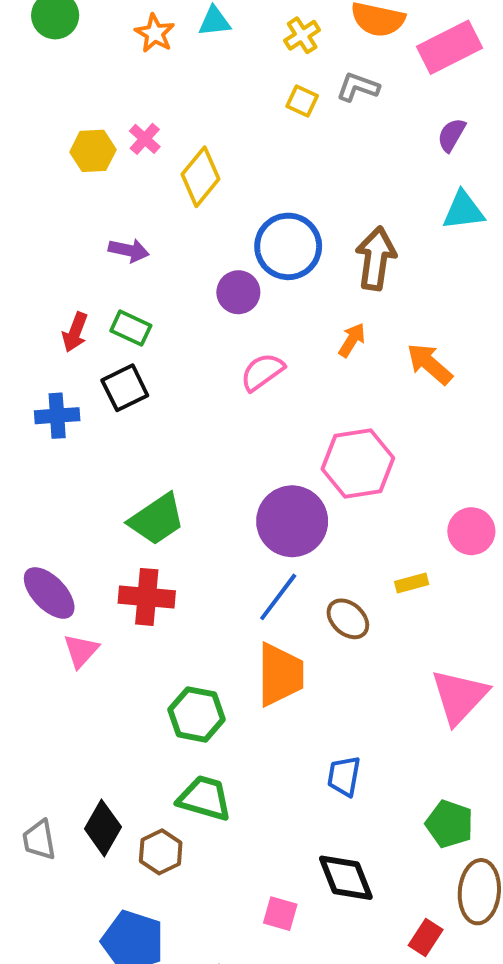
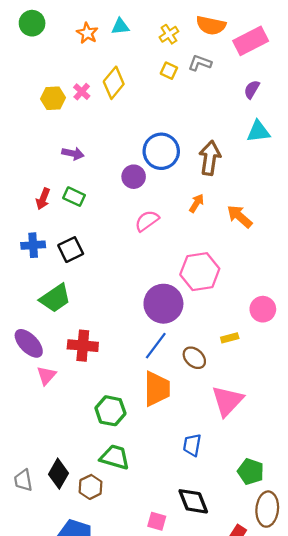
yellow diamond: (201, 177) -> (114, 83), moved
black square: (125, 388) -> (71, 250), moved
green trapezoid: (157, 519) -> (55, 298), moved
pink triangle: (459, 697) -> (227, 401), moved

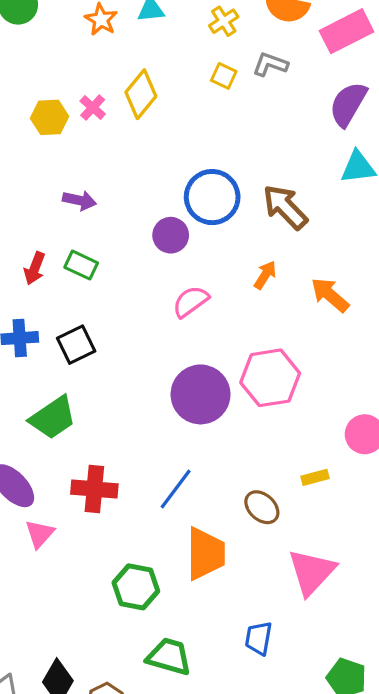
purple semicircle: (252, 89) -> (348, 104), size x1.6
brown arrow: (210, 158) -> (285, 207), turned -52
purple circle: (163, 304) -> (201, 394), moved
blue line: (156, 346) -> (176, 489), moved
green trapezoid: (115, 457) -> (169, 657), moved

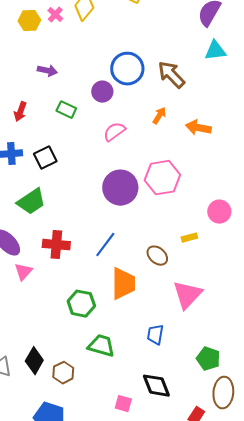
green rectangle: (81, 265) -> (66, 110), moved
orange arrow: (330, 295) -> (198, 128), turned -30

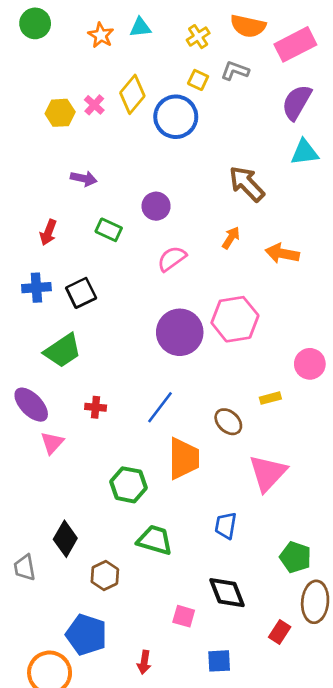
blue circle: (127, 69) -> (176, 117), moved
red cross: (56, 245) -> (96, 407), size x0.6
black diamond: (34, 361) -> (65, 539), moved

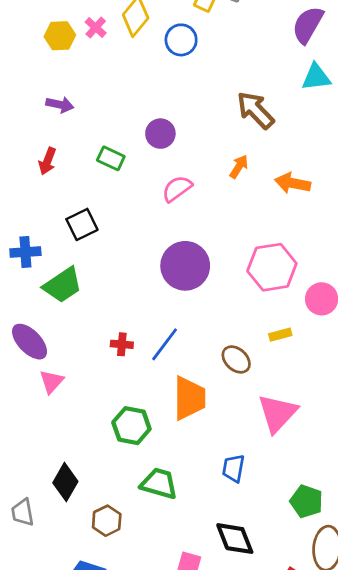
blue circle: (176, 117) -> (181, 40), size x0.7
purple arrow: (84, 179) -> (60, 105), moved
blue cross: (36, 288) -> (25, 252), moved
pink hexagon: (235, 319) -> (272, 267), moved
red cross: (96, 407) -> (122, 344), moved

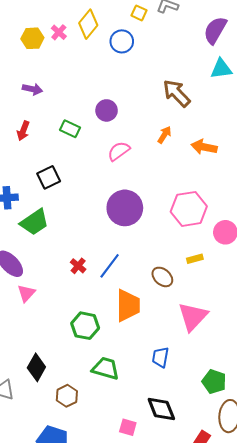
red cross: (122, 344) -> (78, 266), turned 35

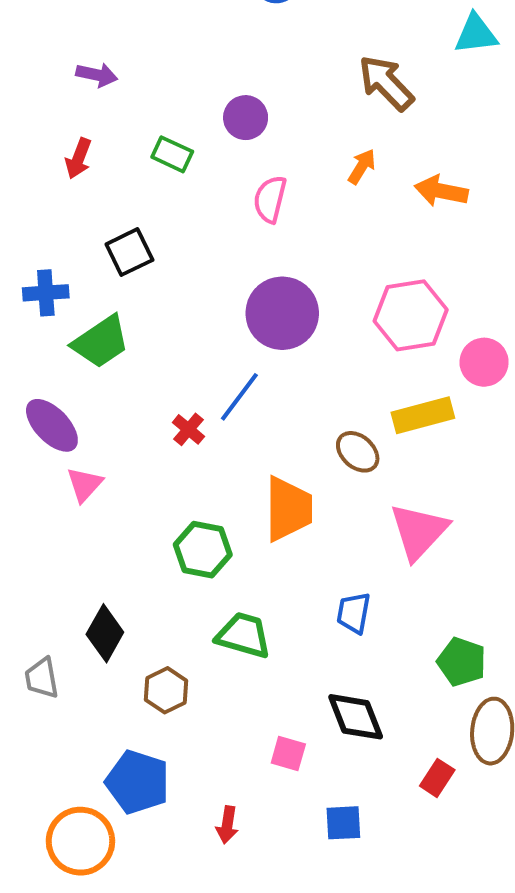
pink semicircle: (119, 151) -> (270, 199), turned -40
yellow rectangle: (195, 259) -> (423, 415), size x1.8
blue line: (110, 266) -> (239, 397), moved

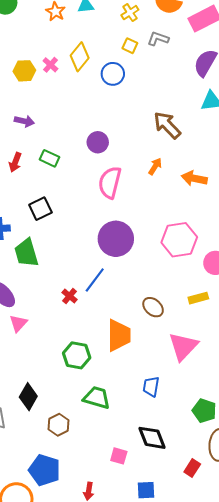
green rectangle: (172, 154) -> (49, 158), moved
pink semicircle: (270, 199) -> (110, 182), size x1.4
green trapezoid: (101, 342) -> (26, 253), turned 108
yellow rectangle: (423, 415) -> (198, 298), moved, size x0.7

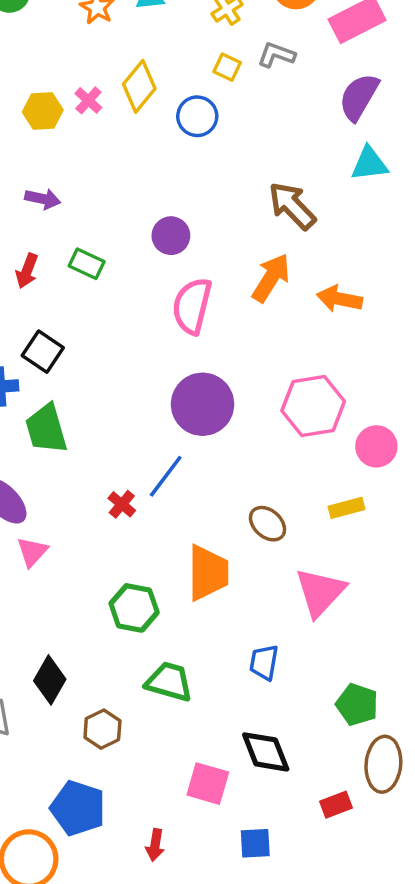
orange arrow: (155, 166) -> (271, 278), size x1.6
black square: (40, 209) -> (43, 352), moved, turned -30
pink square: (119, 456) -> (208, 784), size x1.4
red rectangle: (192, 468) -> (336, 805), turned 36

